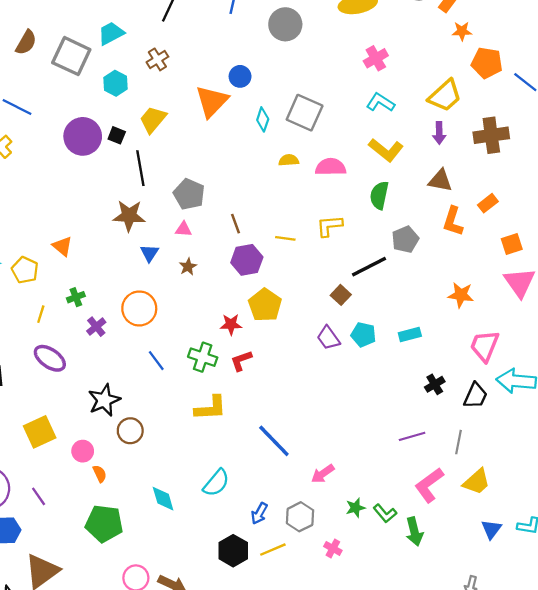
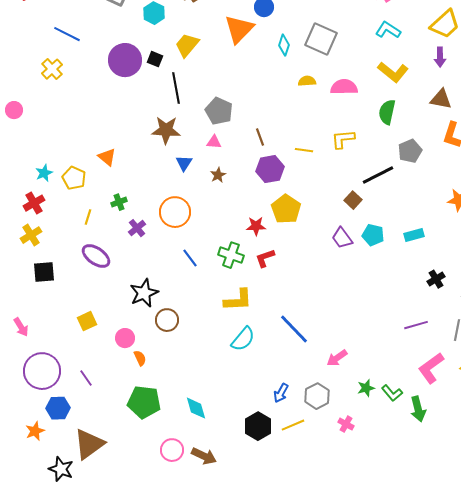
yellow square: (40, 432) -> (87, 321), size x0.7
cyan semicircle: (216, 483) -> (243, 339), moved
cyan diamond: (163, 499) -> (196, 408), moved

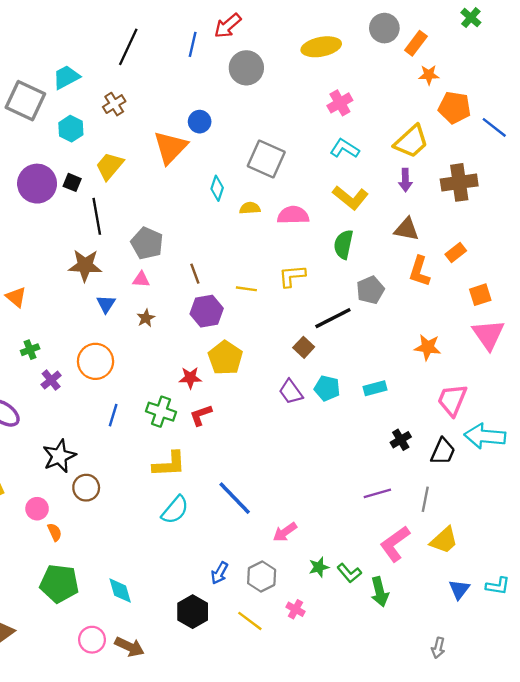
cyan diamond: (284, 45) -> (217, 188), moved
blue line: (190, 258) -> (113, 415), turned 54
yellow line: (293, 425) -> (250, 621), moved, turned 60

